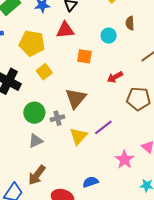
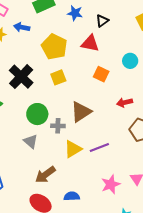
gray triangle: (36, 141) -> (31, 141), turned 49
brown arrow: (37, 175) -> (45, 175), moved

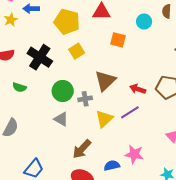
red arrow: (125, 102) -> (138, 89), moved, turned 42
pink star: (111, 184) -> (134, 154), moved, turned -30

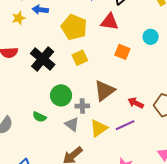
green semicircle: (19, 87) -> (39, 117), moved
gray triangle: (61, 119) -> (72, 124), moved

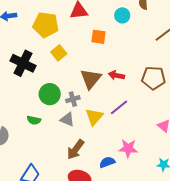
red arrow: (136, 103) -> (116, 75), moved

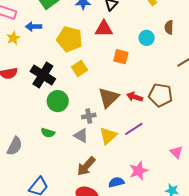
brown pentagon: (153, 78) -> (161, 95), moved
green circle: (50, 94) -> (58, 101), moved
pink star: (128, 148) -> (139, 171), turned -30

